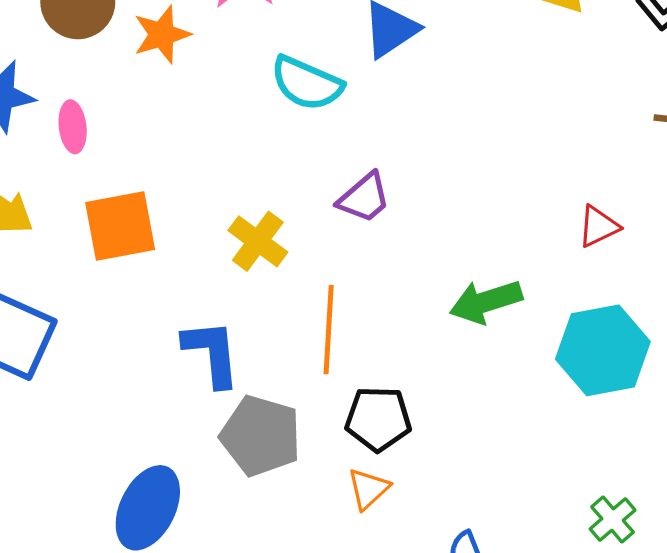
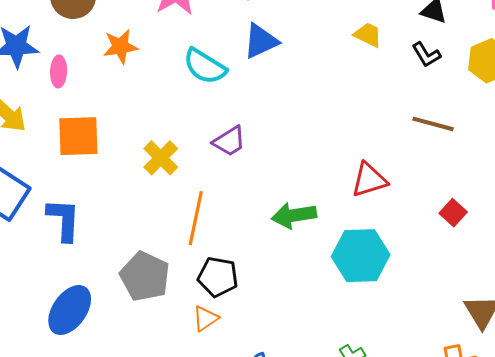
orange star: (162, 35) -> (120, 47), moved
red triangle: (598, 226) -> (369, 180), size x1.4
blue L-shape: (212, 353) -> (64, 220), moved

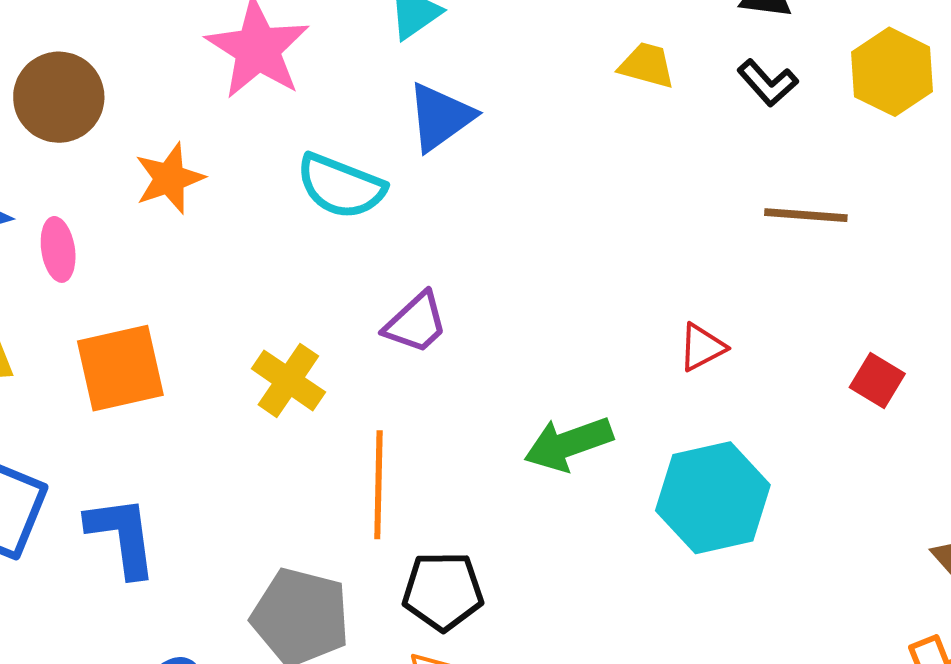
red triangle: (369, 180) -> (702, 347), size x0.7

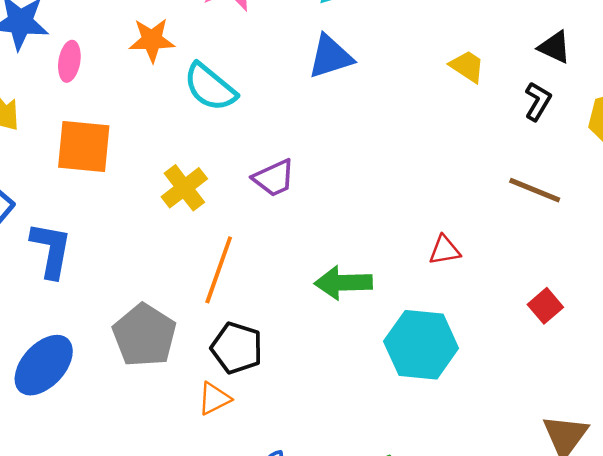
black L-shape: (768, 83) -> (538, 101), turned -126
cyan semicircle: (341, 186) -> (210, 87), moved

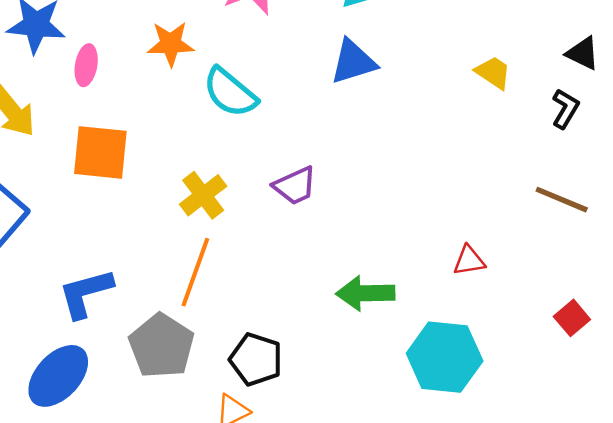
blue L-shape: (51, 250) -> (86, 293), moved, turned -116
orange line: (219, 270) -> (195, 272), moved

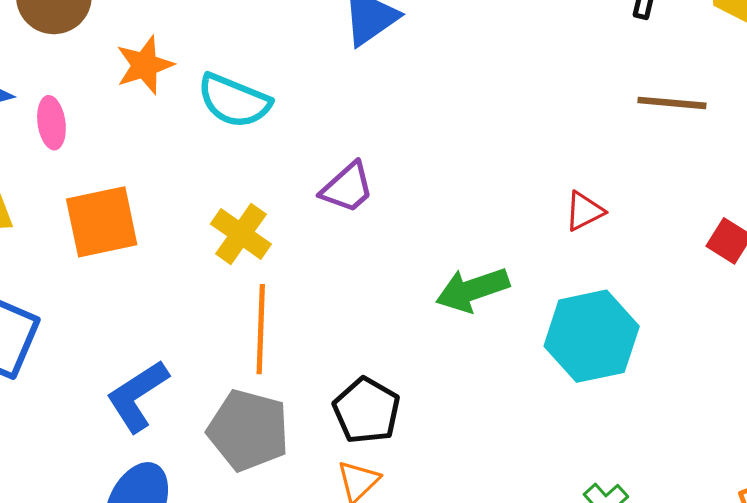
black pentagon: (256, 359) -> (367, 410), turned 30

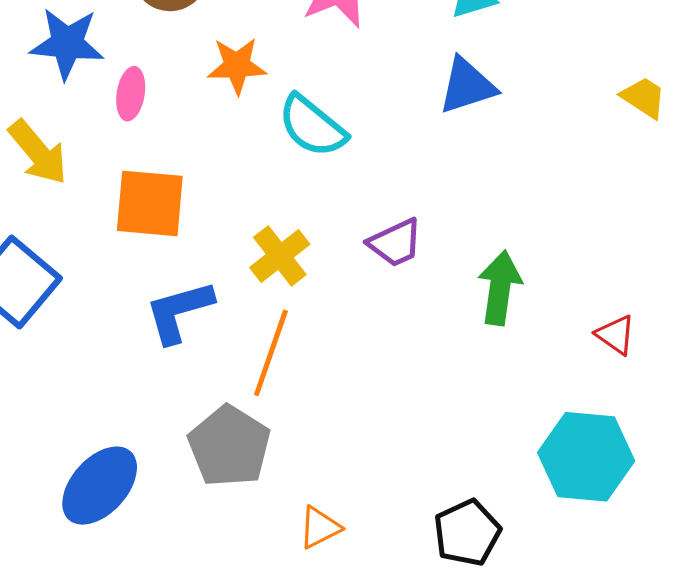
red triangle: (584, 211) -> (616, 335), turned 45
green arrow: (472, 290) -> (500, 288), moved, turned 100
blue L-shape: (137, 396) -> (179, 312), moved
black pentagon: (367, 410) -> (467, 533), moved

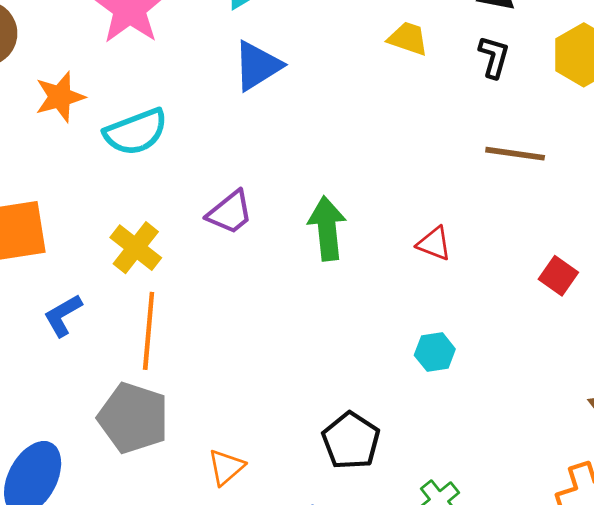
cyan semicircle: (312, 126) -> (136, 132), turned -46
blue L-shape: (179, 312) -> (63, 315), size x0.7
cyan hexagon: (586, 457) -> (435, 352), size x0.5

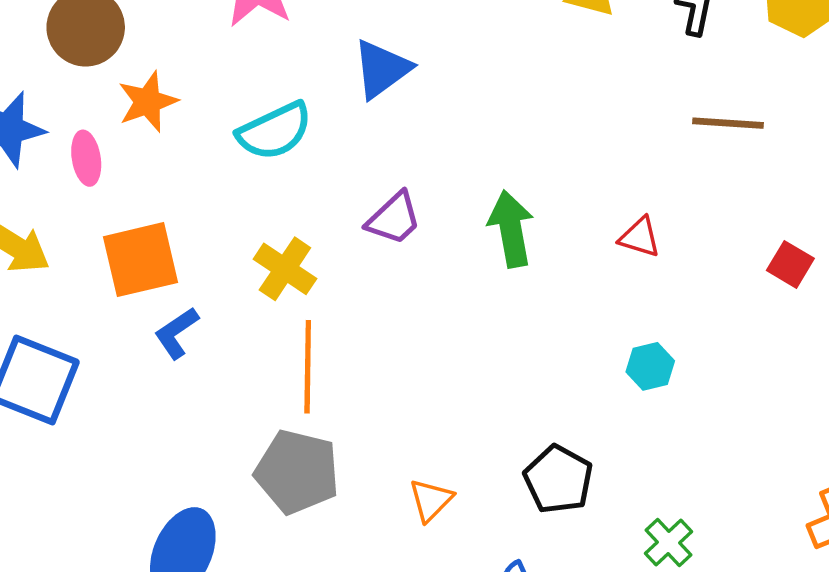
blue triangle: (257, 66) -> (382, 69), moved
orange star: (60, 97) -> (148, 102), moved
blue L-shape: (63, 315) -> (177, 333), moved
orange triangle: (226, 467) -> (431, 500), moved

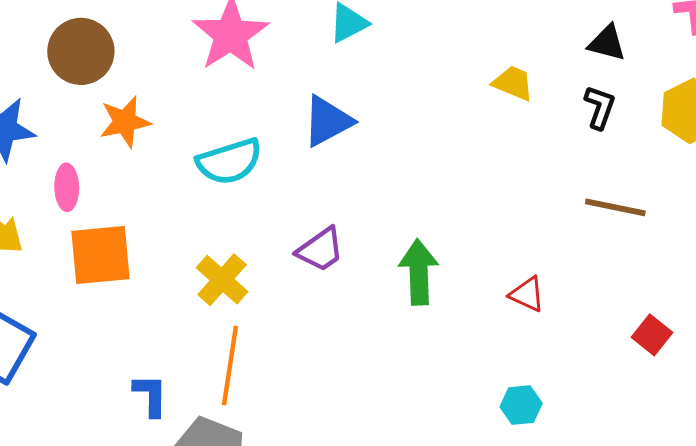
pink ellipse: (86, 158) -> (67, 187), moved
blue L-shape: (177, 333) -> (151, 395), moved, turned 117

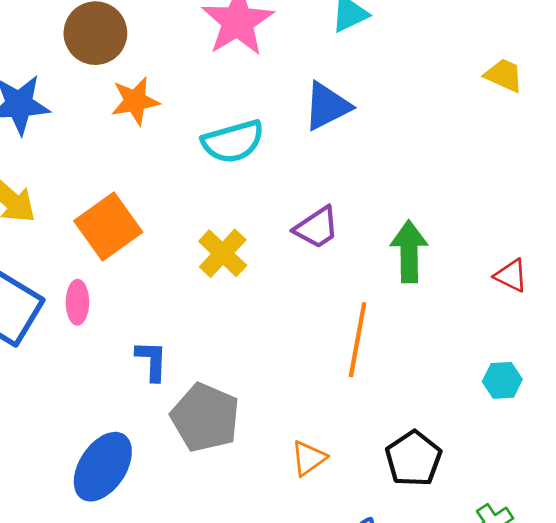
pink ellipse: (67, 187) -> (77, 302), moved
orange square: (100, 255) -> (108, 226), turned -32
orange line: (230, 366) -> (358, 340), moved

